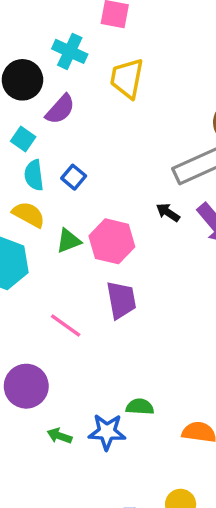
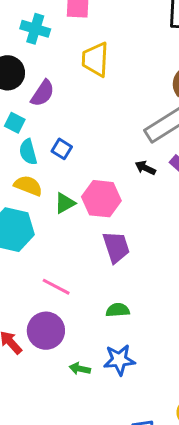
cyan cross: (70, 51) -> (35, 29), moved
pink line: (66, 325) -> (56, 287), moved
green semicircle: (140, 407) -> (118, 310), moved

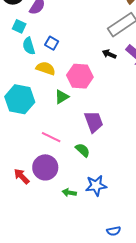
yellow semicircle: (28, 186) -> (46, 68), moved
green triangle: (65, 203) -> (62, 97), moved
purple trapezoid: (116, 247) -> (94, 122), moved
green semicircle: (118, 310) -> (83, 150), moved, turned 49

